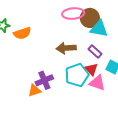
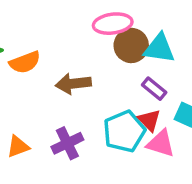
brown circle: (90, 18) -> (131, 45), moved
brown arrow: (66, 48) -> (73, 84), moved
orange triangle: (34, 90) -> (18, 147), moved

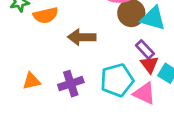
red triangle: (149, 120) -> (149, 64), moved

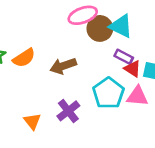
cyan triangle: (153, 18) -> (121, 26), turned 30
orange triangle: (31, 81) -> (32, 121), turned -36

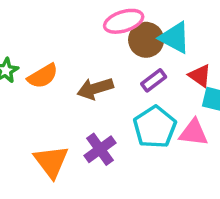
purple rectangle: (124, 57) -> (154, 80), moved, turned -66
red triangle: (133, 69) -> (200, 76), moved
orange triangle: (32, 121) -> (51, 162), size x1.5

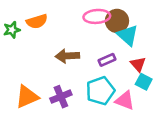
brown circle: (146, 40) -> (117, 21), moved
orange semicircle: (43, 76) -> (37, 21), moved
orange triangle: (51, 162) -> (27, 97), turned 30

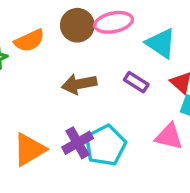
brown circle: (117, 21) -> (77, 25), moved
purple rectangle: (107, 60) -> (136, 82), turned 63
cyan pentagon: (100, 91) -> (105, 145), moved

